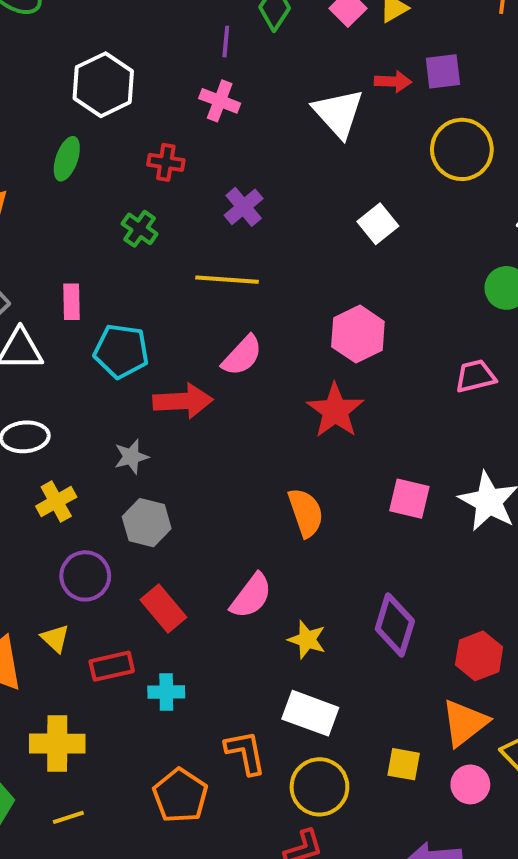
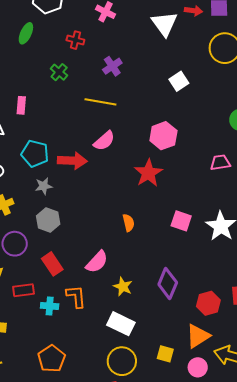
cyan pentagon: (121, 351) -> (35, 154), moved
orange semicircle: (306, 513) -> (128, 223), size x0.7
orange L-shape: (245, 752) -> (76, 296), moved

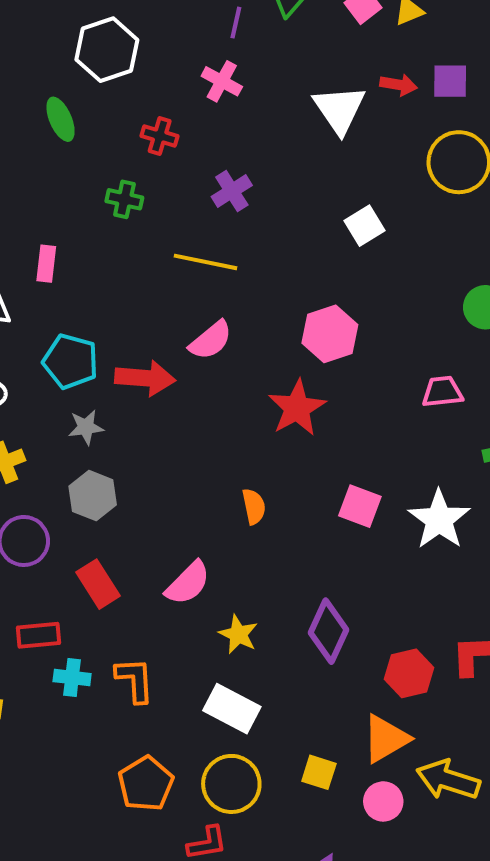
green ellipse: (26, 33) -> (61, 119), turned -50
green cross: (59, 72) -> (124, 199), turned -30
orange L-shape: (76, 296) -> (135, 680), moved
cyan cross: (50, 306) -> (72, 678), moved
orange pentagon: (52, 359) -> (146, 784), moved

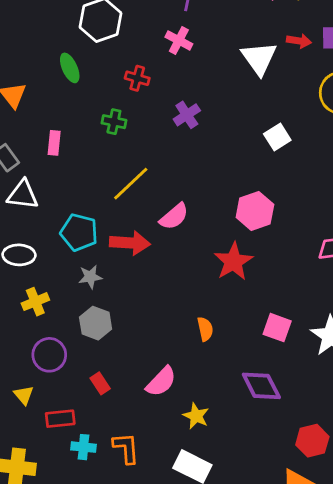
yellow line: (206, 262) -> (131, 184), moved, turned -54
pink rectangle: (46, 264) -> (54, 143), moved
red rectangle: (98, 584) -> (100, 383), size x0.7
purple diamond: (329, 631) -> (261, 386), moved, turned -51

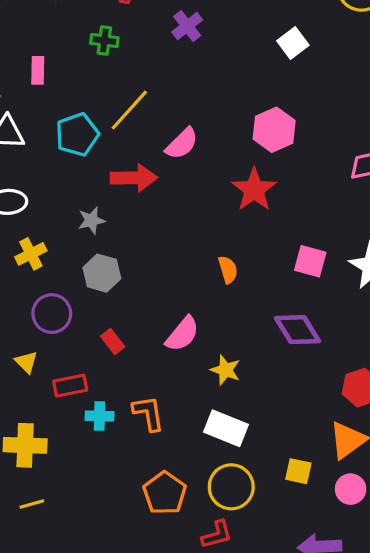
cyan pentagon: (79, 232) -> (77, 135), moved, turned -30

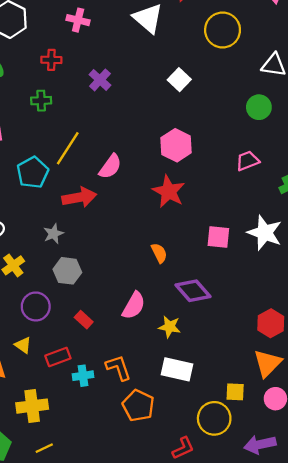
purple diamond: (298, 330) -> (193, 291), moved
yellow circle: (231, 487) -> (214, 418), moved
orange pentagon: (165, 493) -> (138, 406), moved

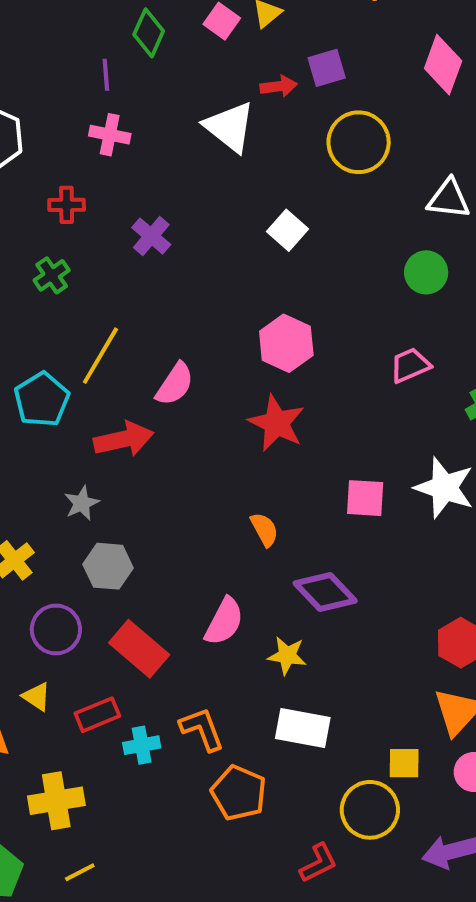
green cross: (41, 101) -> (52, 275), turned -30
red rectangle: (84, 320) -> (139, 649), size x1.8

